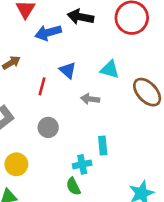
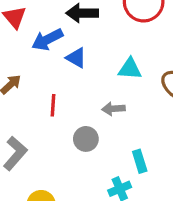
blue triangle: (68, 70) -> (76, 58), moved
gray circle: (48, 127) -> (86, 139), moved

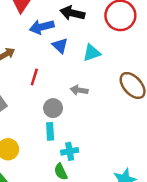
cyan triangle: (130, 69) -> (92, 53), moved, turned -36
cyan rectangle: (140, 161) -> (50, 131), moved

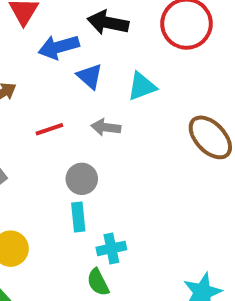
red line: (34, 77) -> (49, 129), turned 56
gray arrow: (79, 90) -> (106, 127), moved

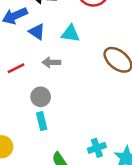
cyan triangle: (142, 86) -> (70, 34), turned 36
cyan cross: (111, 248) -> (97, 148), moved

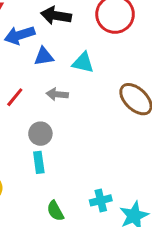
blue triangle: (37, 32) -> (44, 56), turned -48
red line: (16, 68) -> (15, 97), turned -30

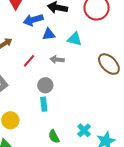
cyan cross: (101, 200) -> (84, 130), turned -32

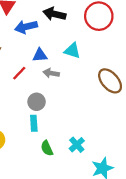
blue triangle: (49, 34) -> (40, 55), moved
cyan cross: (84, 130) -> (77, 145), moved
green semicircle: (54, 137) -> (47, 148), moved

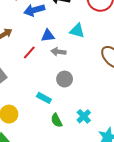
gray circle: (37, 102) -> (65, 79), moved
cyan rectangle: (34, 123) -> (44, 98), turned -56

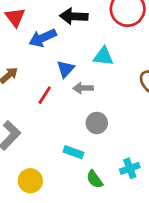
blue triangle: (48, 36) -> (66, 69), turned -32
cyan cross: (84, 116) -> (130, 168), turned 32

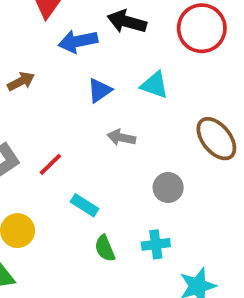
gray arrow: (83, 88) -> (121, 138), moved
red line: (45, 95) -> (50, 164), moved
gray circle: (97, 123) -> (168, 188), moved

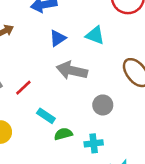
gray arrow: (121, 138) -> (72, 70), size x1.6
green semicircle: (105, 248) -> (63, 134), moved, turned 96

